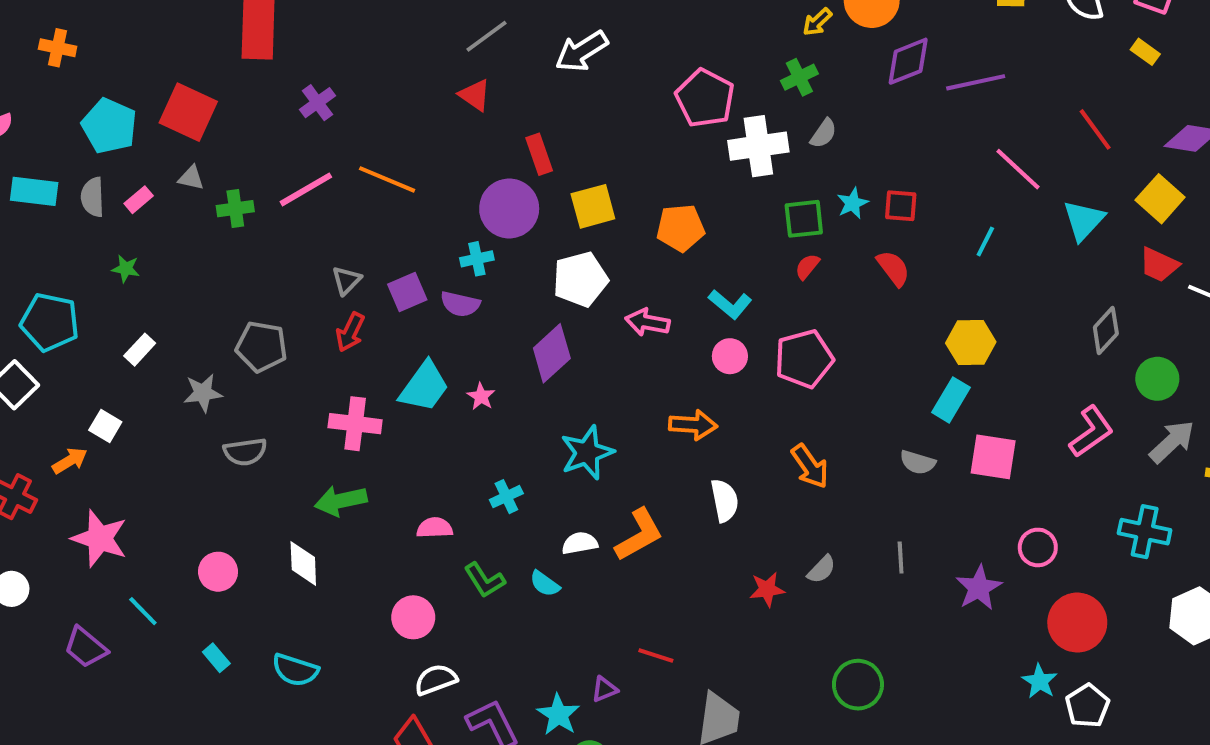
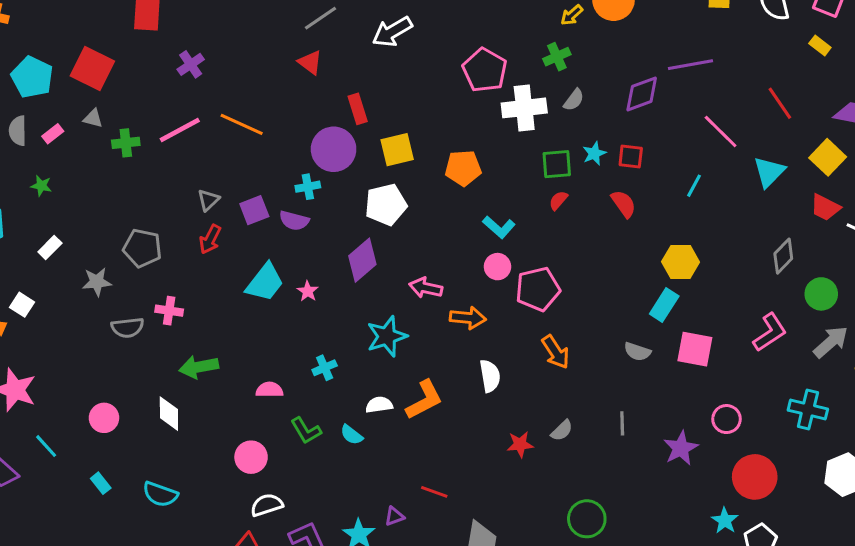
purple diamond: (908, 61) -> (642, 94), moved
pink arrow: (647, 322) -> (426, 288), moved
pink pentagon: (804, 359) -> (538, 289), moved
pink cross: (355, 424) -> (169, 311), moved, size x0.7

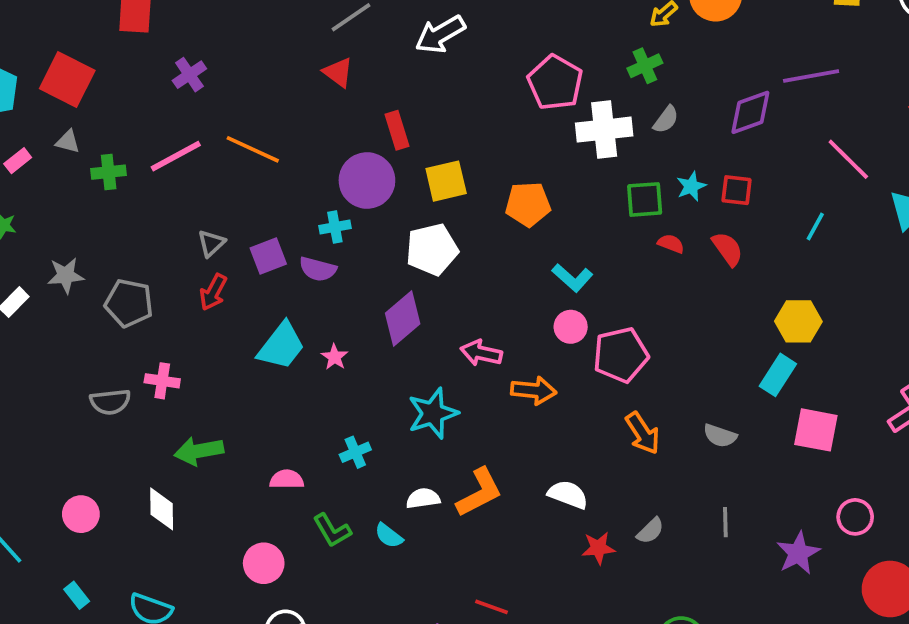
red semicircle: (558, 200) -> (671, 244), moved, turned 70
gray star: (97, 282) -> (66, 275), moved
gray semicircle: (637, 352) -> (720, 436), moved
white semicircle: (490, 376) -> (568, 495), moved, turned -60

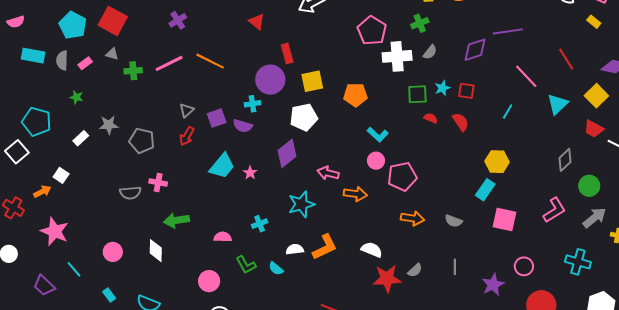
orange arrow: (643, 433) -> (412, 218), turned -50
red star: (598, 548) -> (387, 279), size x1.6

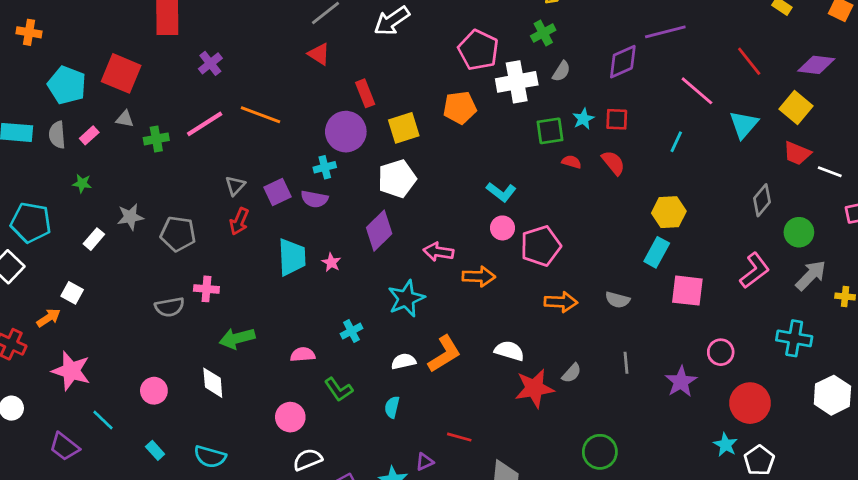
orange pentagon: (355, 95) -> (460, 108), moved
cyan trapezoid: (222, 166) -> (292, 257), turned -36
cyan semicircle: (276, 269) -> (392, 407), moved, turned 70

